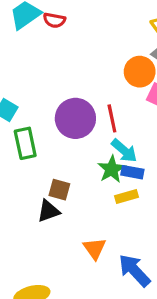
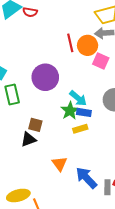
red line: (112, 118) -> (70, 43), moved

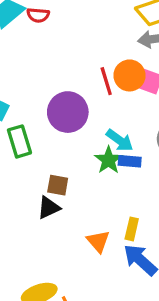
red line: (70, 43) -> (106, 81), moved
orange circle: (88, 45) -> (129, 75), moved
yellow rectangle: (80, 129) -> (132, 229), moved, turned -56

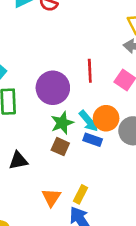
orange circle: (129, 75) -> (106, 118), moved
green star: (108, 160) -> (62, 123), moved
brown square: (58, 185) -> (60, 147), moved

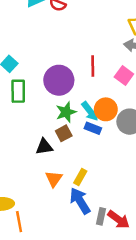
brown square: (60, 147) -> (64, 133), turned 35
black triangle: (18, 161) -> (44, 147), moved

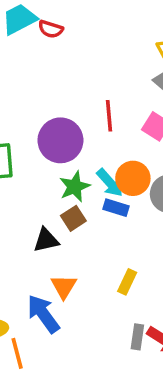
yellow rectangle: (80, 177) -> (127, 282), moved
blue arrow: (80, 201) -> (43, 314), moved

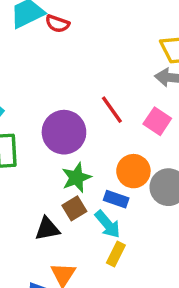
red line: (109, 116) -> (112, 110), turned -32
cyan arrow: (110, 183) -> (108, 224), moved
yellow rectangle: (127, 282) -> (116, 254), moved

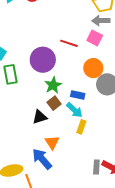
red line: (112, 110) -> (69, 43), turned -30
pink square: (157, 121) -> (95, 38), moved
orange circle: (133, 171) -> (93, 68), moved

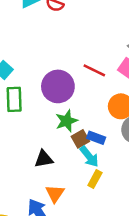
brown square: (54, 103) -> (80, 139), moved

